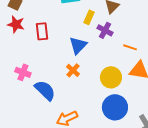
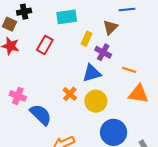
red rectangle: (42, 31) -> (45, 45), moved, turned 36
blue triangle: (78, 45) -> (92, 73), moved, turned 30
yellow circle: (111, 77) -> (96, 101), moved

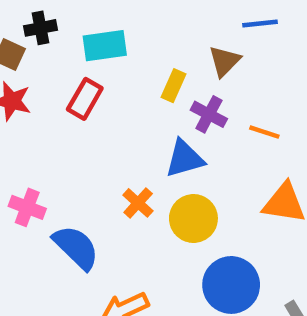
cyan rectangle: (67, 17) -> (105, 46), moved
orange line: (129, 70) -> (264, 132), moved

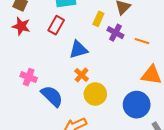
blue triangle: (185, 159) -> (78, 50), moved
yellow circle: (193, 218) -> (95, 94), moved
blue circle: (231, 285) -> (137, 105), moved

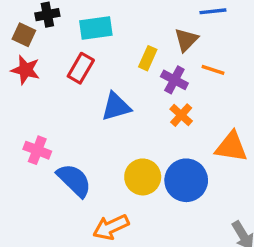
orange line: (142, 41) -> (213, 70), moved
orange cross: (82, 75) -> (181, 115), moved
blue circle: (137, 105) -> (186, 180), moved

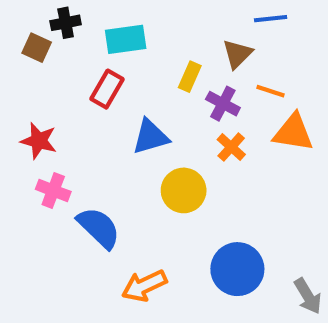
red star: (26, 70) -> (39, 141), moved
orange triangle: (231, 147) -> (293, 133), moved
yellow circle: (143, 177) -> (184, 190), moved
blue circle: (186, 180) -> (237, 269), moved

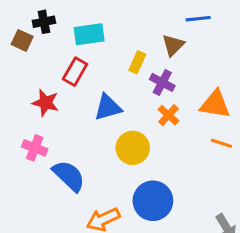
orange line: (271, 91) -> (221, 143), moved
red star: (39, 141) -> (46, 103), moved
blue circle: (237, 269) -> (153, 201), moved

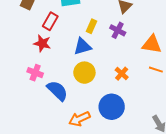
yellow rectangle: (137, 62) -> (92, 26), moved
red rectangle: (75, 72) -> (50, 21), moved
orange cross: (168, 115) -> (122, 74), moved
yellow circle: (133, 148) -> (84, 73), moved

